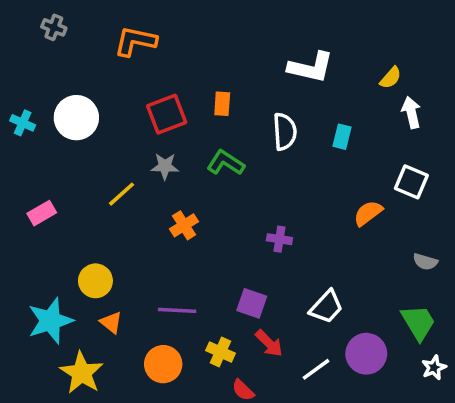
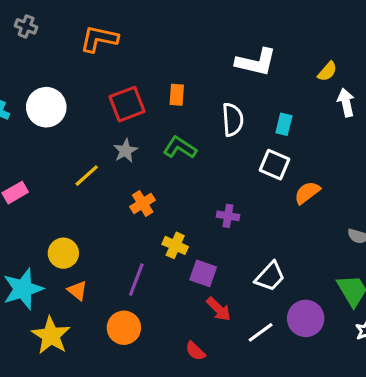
gray star: (165, 166) -> (125, 151), turned -30
white square: (411, 182) -> (275, 165), moved
purple line: (177, 310) -> (136, 280), turned -72
yellow cross: (220, 352) -> (175, 245), moved

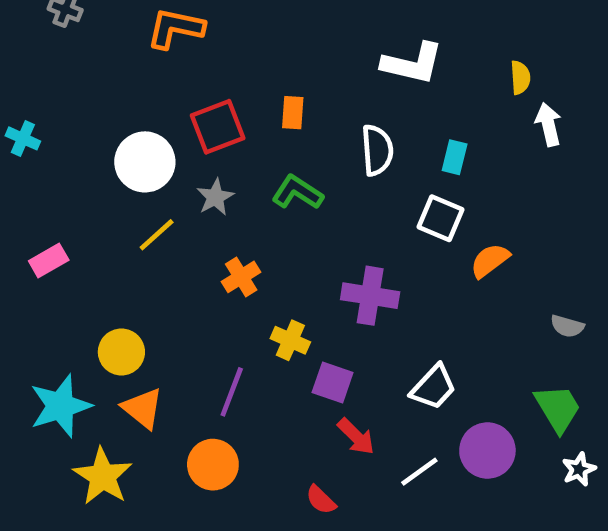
yellow semicircle: (327, 71) -> (520, 77), turned -45
white circle: (46, 107) -> (145, 162), moved
purple cross: (228, 216) -> (370, 296), size x1.6
orange triangle: (77, 290) -> (143, 408), size x1.4

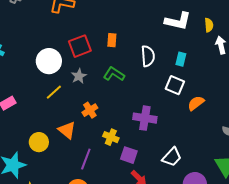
white L-shape: (412, 63) -> (178, 21), moved
orange triangle: (143, 408) -> (67, 130), moved

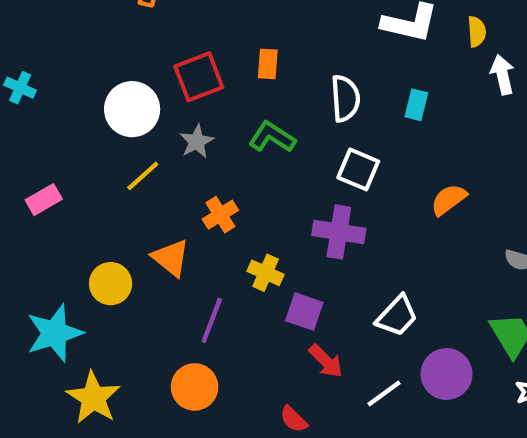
white square: (175, 85) -> (358, 169), moved

